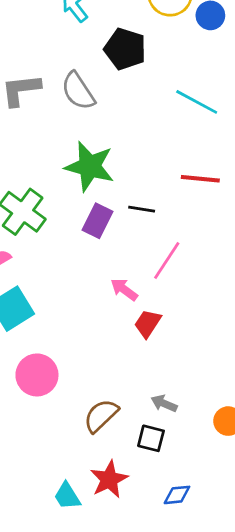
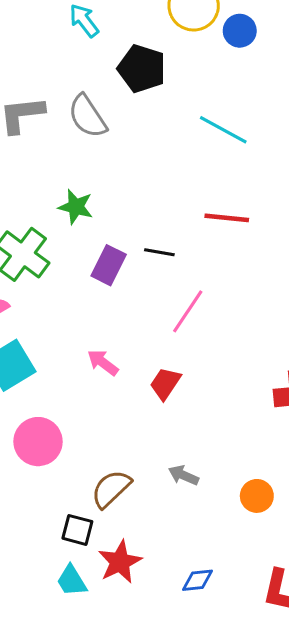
green star: (90, 166) -> (76, 207), moved, size x0.6
pink arrow: (124, 289) -> (103, 363), moved
black square: (151, 438) -> (77, 530), moved

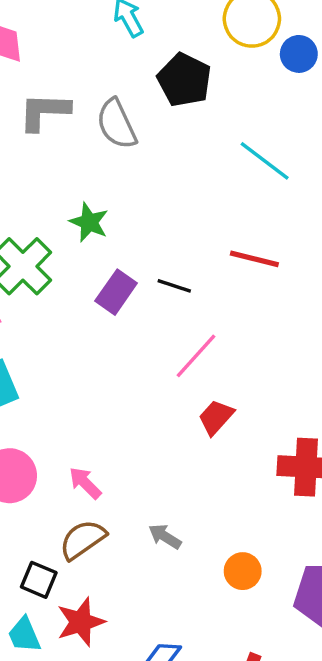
pink arrow: (103, 363) -> (85, 483), moved
red trapezoid: (165, 383) -> (216, 417), moved

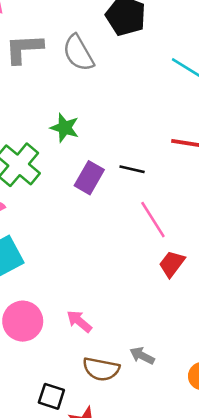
pink line: (196, 356) -> (153, 220), turned -69
brown semicircle: (83, 540) -> (101, 369), moved, turned -129

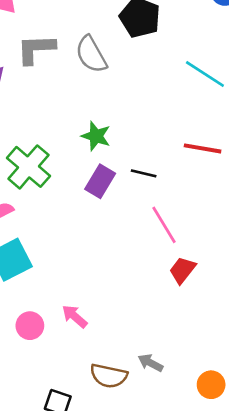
green star: (65, 128) -> (96, 136), moved
pink circle: (23, 321) -> (30, 326), size x0.7
pink arrow: (79, 321) -> (75, 316), moved

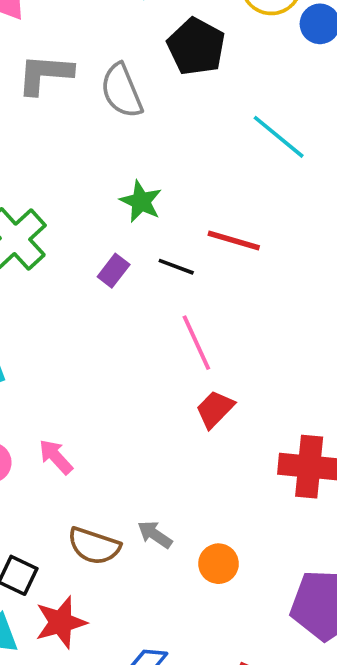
green star: (96, 136) -> (141, 201), moved
red line: (203, 148) -> (234, 241), moved
purple rectangle: (100, 181) -> (114, 271), size x0.7
orange circle: (211, 385) -> (219, 564), moved

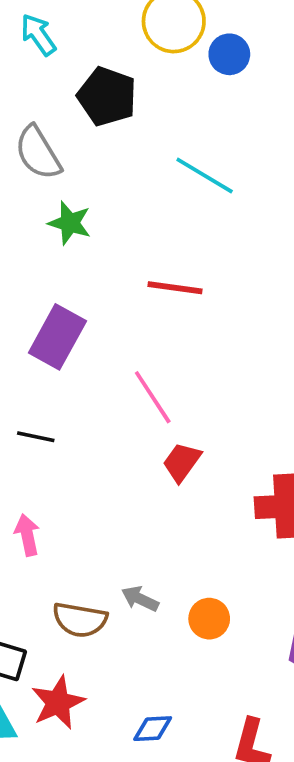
green star: (141, 201) -> (70, 223), moved
black line: (176, 267) -> (36, 437), moved
purple rectangle: (114, 271) -> (57, 337), size x1.8
pink arrow: (56, 457) -> (27, 535), turned 39

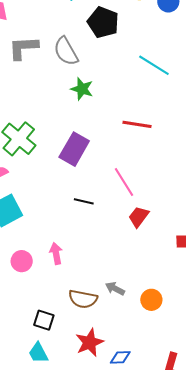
black line: (36, 437) -> (84, 201), moved
red star: (58, 702) -> (90, 342), moved

